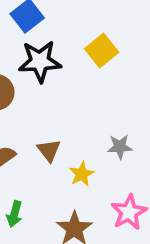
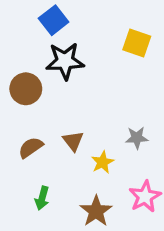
yellow square: (102, 50) -> (137, 43), moved, turned -32

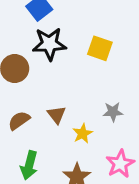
yellow square: (137, 43) -> (100, 48), moved
green arrow: (42, 198) -> (29, 165), size x1.4

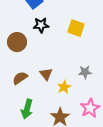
black star: (49, 44) -> (41, 25), size x0.7

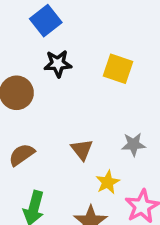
brown triangle: (46, 74) -> (82, 150), moved
yellow star: (64, 87) -> (108, 182), moved

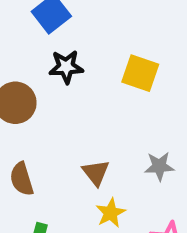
brown semicircle: (22, 155) -> (22, 179), turned -72
yellow star: (108, 182) -> (111, 213), moved

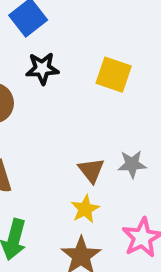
brown triangle: (96, 173) -> (91, 170), moved

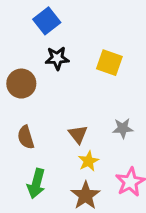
brown triangle: (91, 170) -> (78, 134), moved

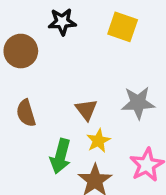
gray star: (123, 128) -> (138, 103), size x1.4
green arrow: (36, 183) -> (60, 156), moved

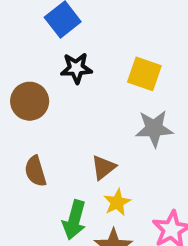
gray star: (138, 103) -> (154, 128), moved
brown triangle: (86, 110) -> (104, 167), turned 30

